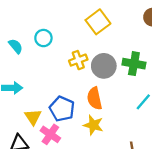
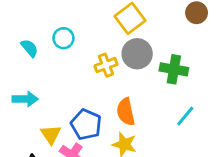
gray circle: (104, 66) -> (137, 54), moved

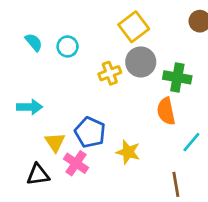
cyan semicircle: (30, 48) -> (34, 42), moved
orange semicircle: (126, 112) -> (166, 111), moved
cyan line: (185, 116) -> (191, 142), moved

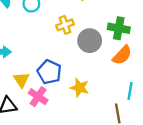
gray circle: (141, 62) -> (90, 41), moved
orange semicircle: (166, 111) -> (122, 55), moved, turned -125
cyan line: (191, 142) -> (130, 91), moved, turned -30

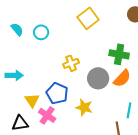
yellow cross: (65, 25) -> (71, 63), moved
gray circle: (90, 41) -> (98, 78), moved

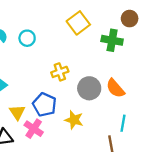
green cross: (119, 54) -> (112, 40), moved
orange semicircle: (122, 78) -> (115, 88), turned 96

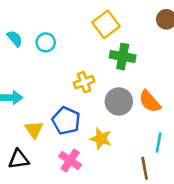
green cross: (112, 40) -> (123, 57), moved
pink cross: (34, 129) -> (70, 161), moved

